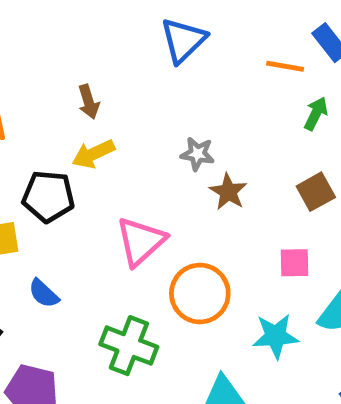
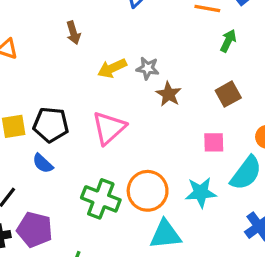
yellow arrow: (93, 154) -> (112, 68), moved
black pentagon: (48, 196) -> (51, 125), moved
orange circle: (200, 293) -> (148, 191), moved

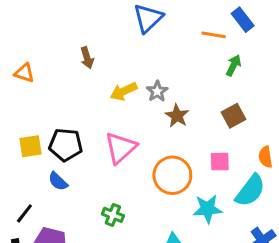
gray star: (148, 68) -> (157, 91), turned 30
orange circle: (148, 191) -> (172, 175), moved
green cross: (101, 199) -> (113, 215), size x0.6

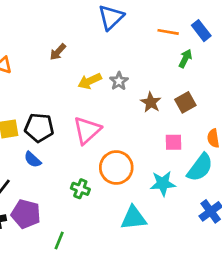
blue rectangle: (243, 20) -> (201, 31), moved
brown arrow: (87, 58) -> (58, 52), turned 60
brown star: (177, 116) -> (151, 102), moved
orange circle: (172, 175) -> (116, 168), moved

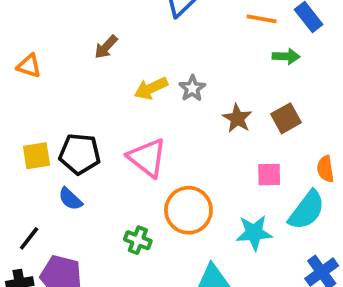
green arrow: (185, 59) -> (286, 56), turned 66
pink triangle: (87, 130) -> (147, 158), turned -40

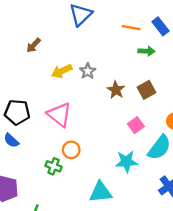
pink square: (269, 175) -> (136, 125), turned -35
orange circle: (188, 210) -> (71, 150), moved, size x0.6

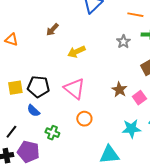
gray star: (88, 71) -> (123, 42), moved
brown star: (116, 90) -> (119, 90), moved
green cross: (54, 166) -> (52, 133), moved

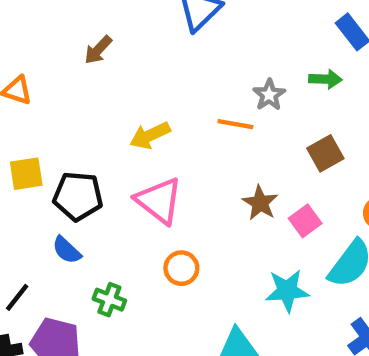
orange line: (135, 15) -> (235, 124), moved
brown arrow: (52, 30) -> (98, 50), moved
yellow arrow: (76, 52) -> (150, 135), moved
yellow square: (15, 88) -> (26, 174), moved

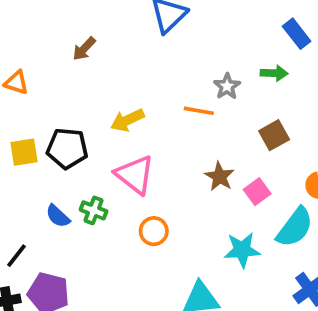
black pentagon: (78, 196) -> (67, 148), moved
green cross: (109, 300) -> (94, 210), moved

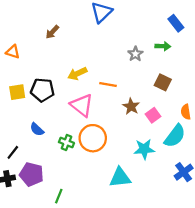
orange line: (199, 111) -> (108, 85), moved
brown square: (274, 135) -> (163, 82), turned -35
green cross: (94, 210) -> (66, 143), moved
orange circle: (154, 231) -> (93, 138), size x1.6

